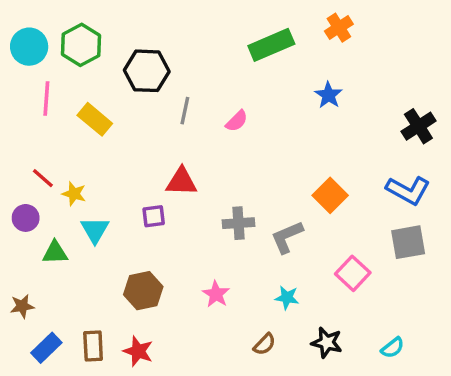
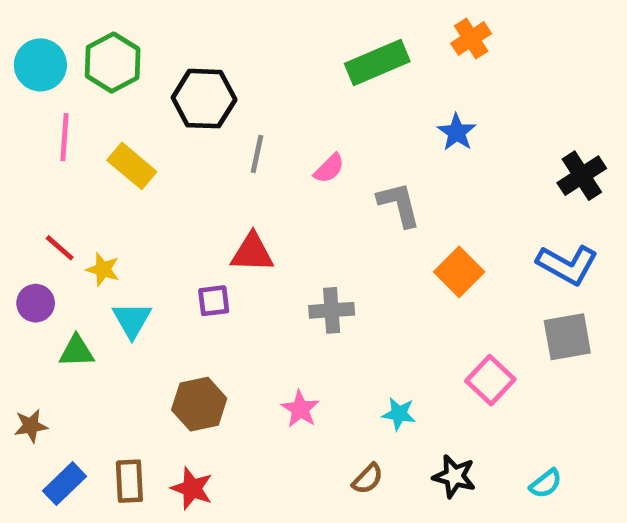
gray L-shape: (287, 237) -> (399, 204), moved, turned 99

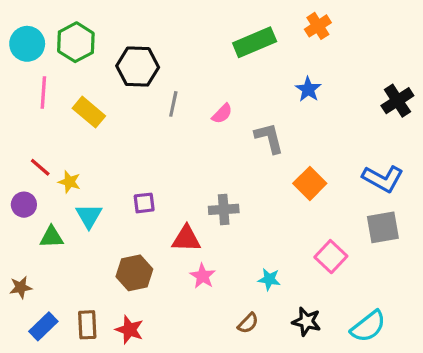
black cross: (582, 176) -> (397, 101), moved
red triangle: (252, 253) -> (186, 239), moved
cyan semicircle: (546, 484) -> (368, 326), size x1.6

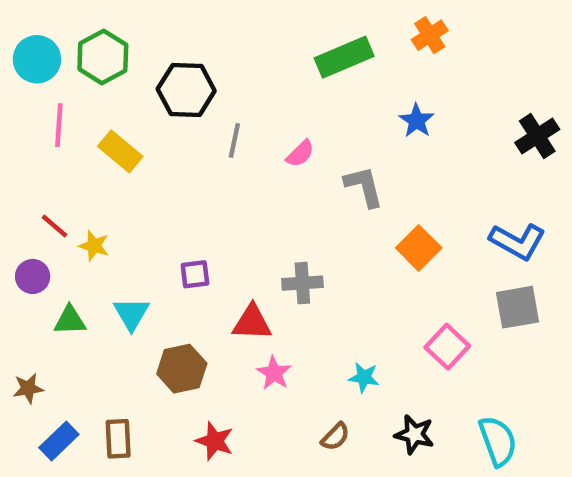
cyan triangle: (89, 216) -> (131, 314), moved
cyan semicircle: (368, 326) -> (498, 441), turned -72
red star: (129, 330) -> (215, 441), moved

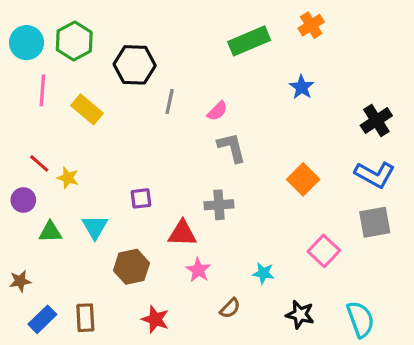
black cross: (537, 136) -> (376, 120), moved
gray L-shape: (364, 186) -> (232, 148), moved
brown semicircle: (335, 437) -> (230, 308), moved

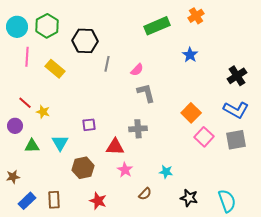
pink square: (324, 251) -> (204, 137), moved

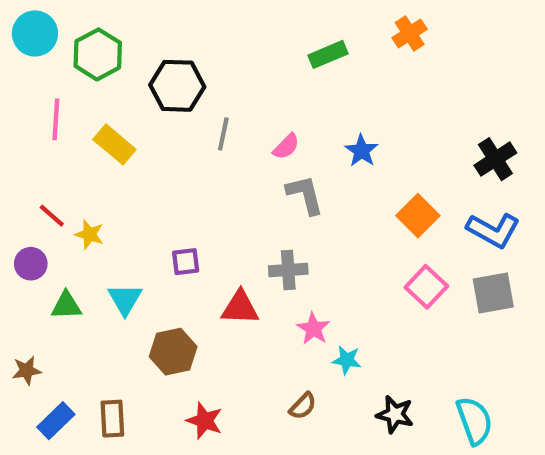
green rectangle: (157, 26) -> (328, 54), size x0.7
cyan circle: (17, 27) -> (35, 33), moved
blue star: (190, 55) -> (361, 151), moved
orange square: (191, 113) -> (418, 216), moved
pink star: (125, 170) -> (313, 329), moved

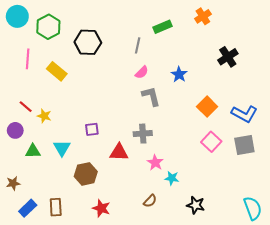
gray line: (223, 134) -> (138, 45), moved
black cross: (495, 159) -> (228, 57), moved
cyan semicircle: (474, 421) -> (253, 208), moved

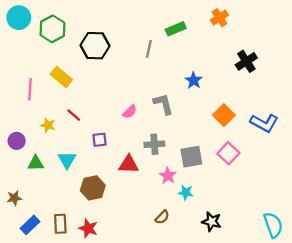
pink line: (28, 59) -> (30, 89), moved
pink semicircle: (142, 72) -> (130, 112), moved
red line: (26, 107) -> (74, 115), moved
gray square: (244, 145) -> (191, 157), moved
red star: (101, 208) -> (88, 228), moved

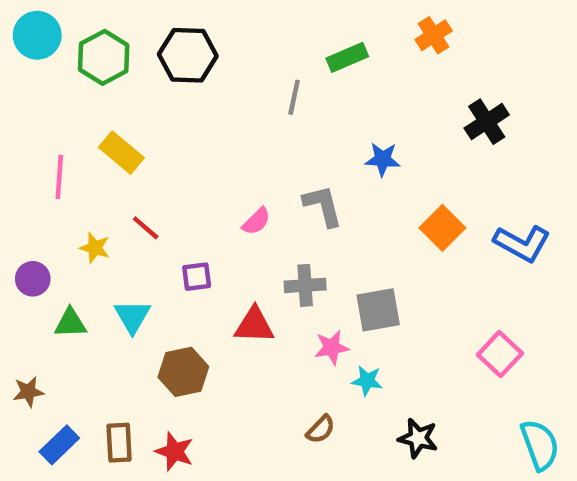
black hexagon: (95, 46) -> (188, 55), moved
blue star: (194, 80) -> (383, 159), turned -30
pink square: (228, 153) -> (500, 354), moved
pink star: (168, 176) -> (332, 347), turned 30

